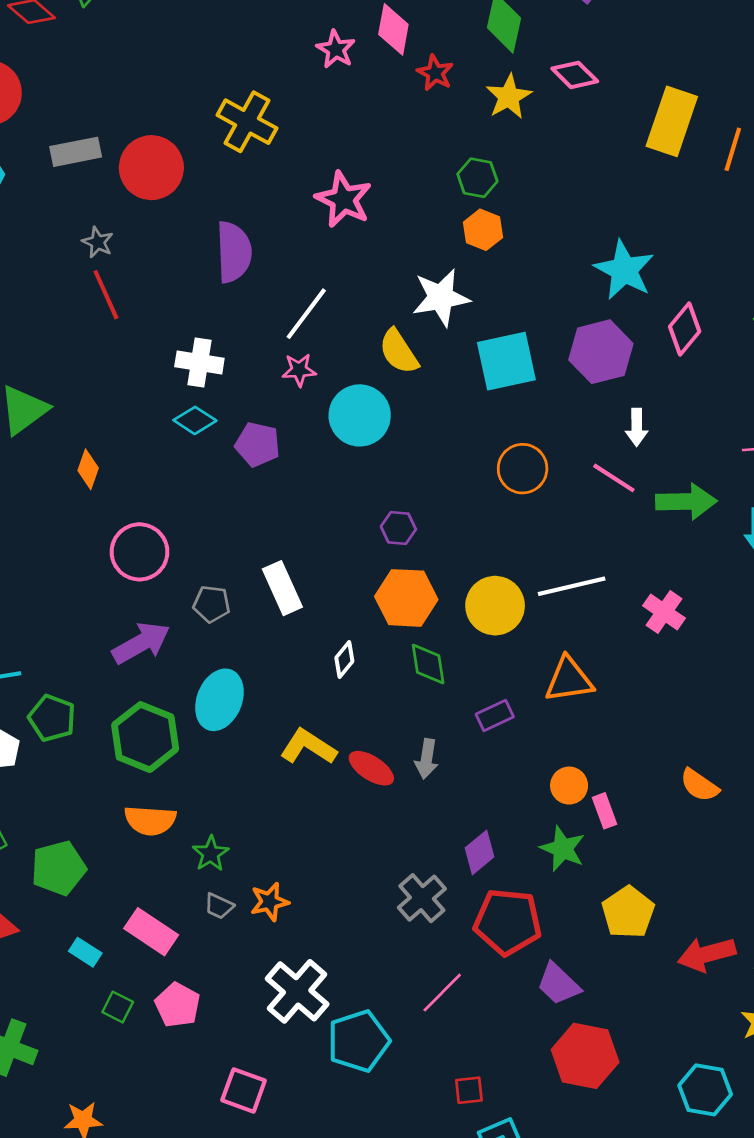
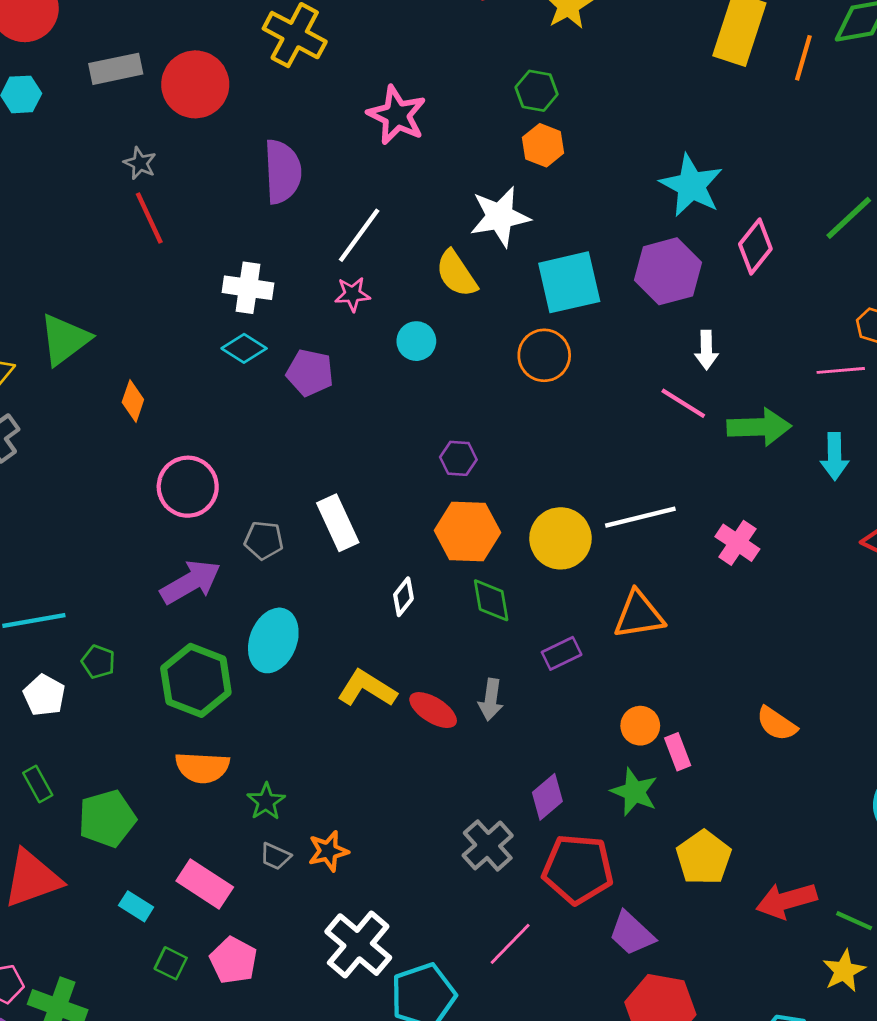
cyan circle: (360, 415) -> (416, 341), size x0.6
orange circle: (523, 469) -> (544, 355), moved
green pentagon: (52, 718) -> (98, 662), size x0.7

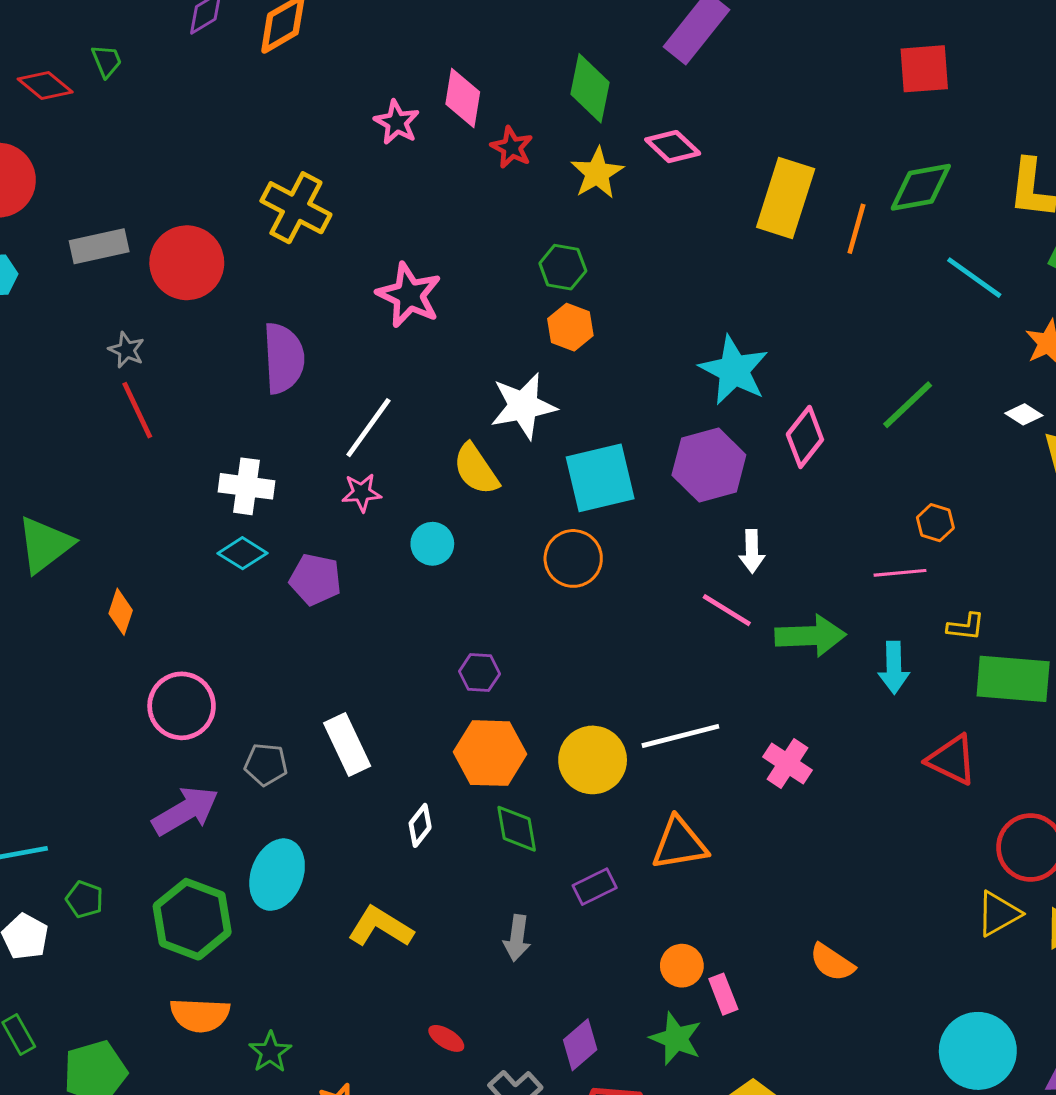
red ellipse: (433, 710) -> (446, 1038), moved, size x0.7

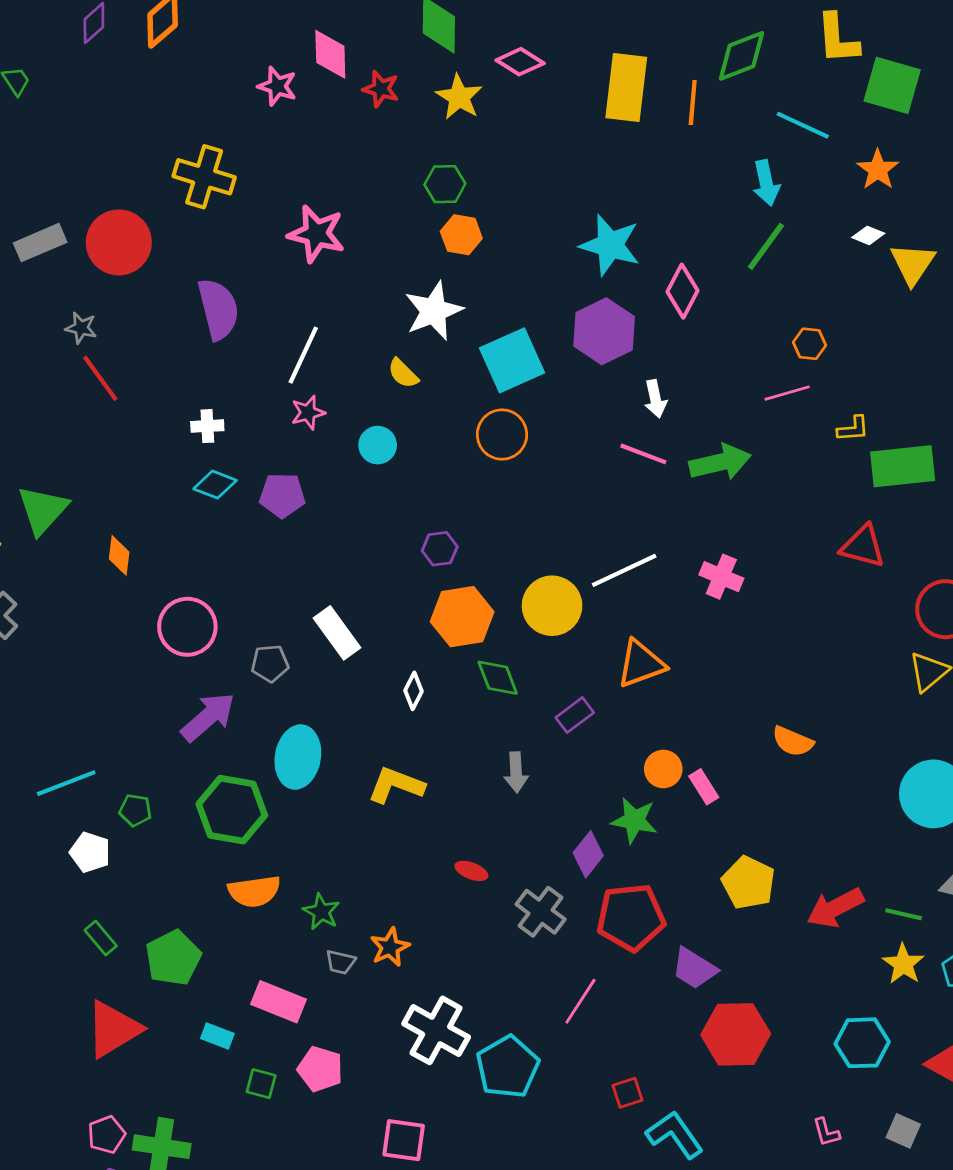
yellow semicircle: (476, 469) -> (403, 373), size x0.7
white cross: (246, 486) -> (207, 426), size x0.7
cyan arrow: (894, 668) -> (766, 183), moved
green star: (676, 1039) -> (634, 820), moved

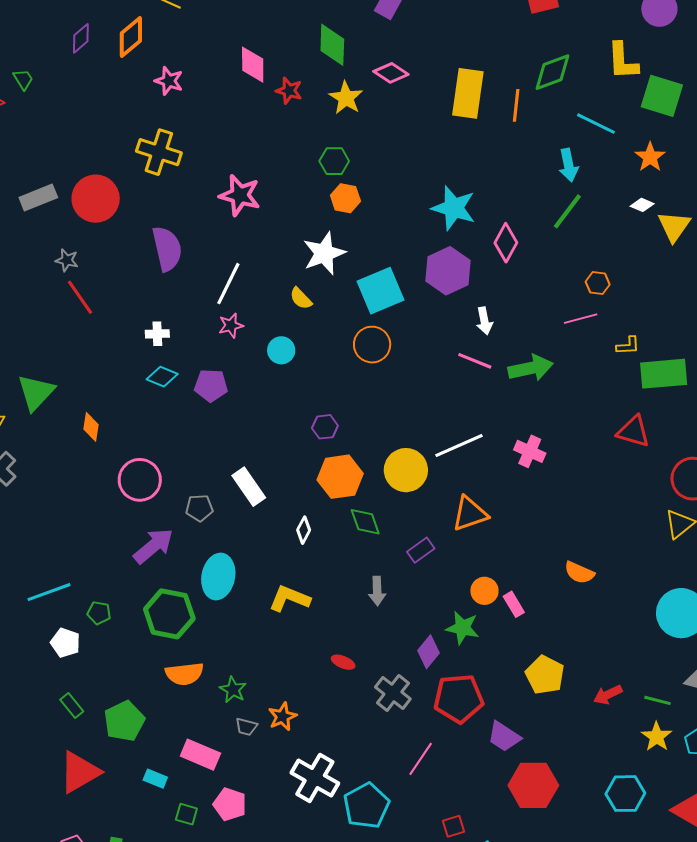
pink star: (277, 86) -> (169, 81), moved
red arrow: (835, 908) -> (608, 695), size x0.7

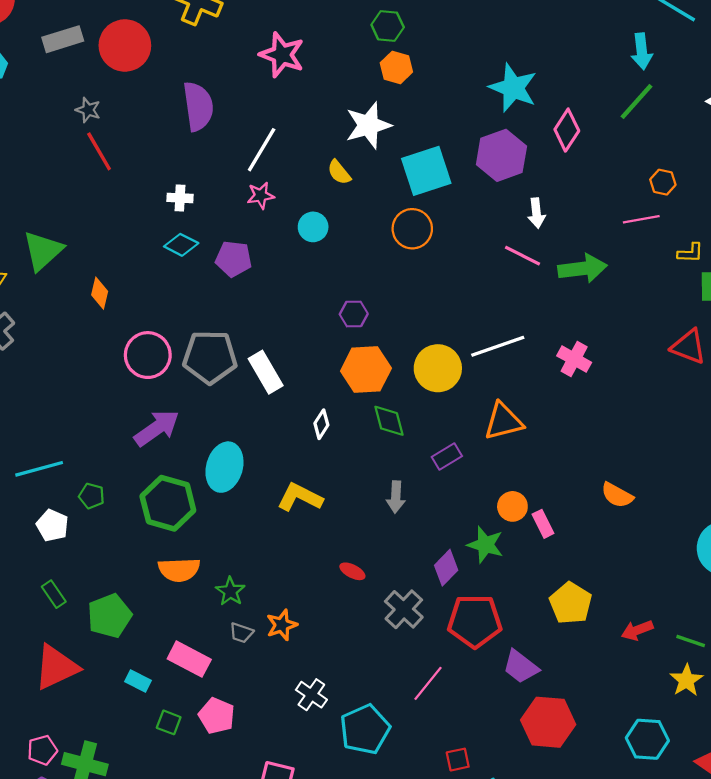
gray pentagon: (199, 508) -> (210, 357), moved, size x1.8
white cross: (315, 778) -> (311, 695), size x0.6

